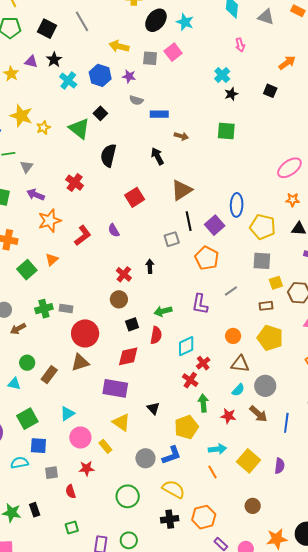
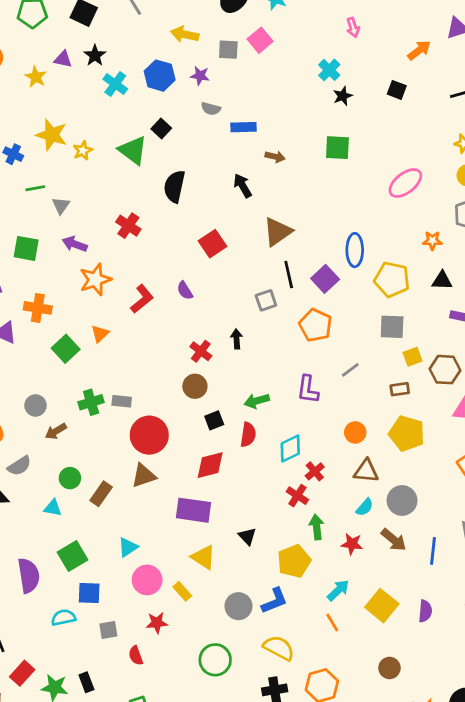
pink ellipse: (289, 168) -> (405, 183), moved
cyan arrow: (217, 449) -> (338, 590), turned -36

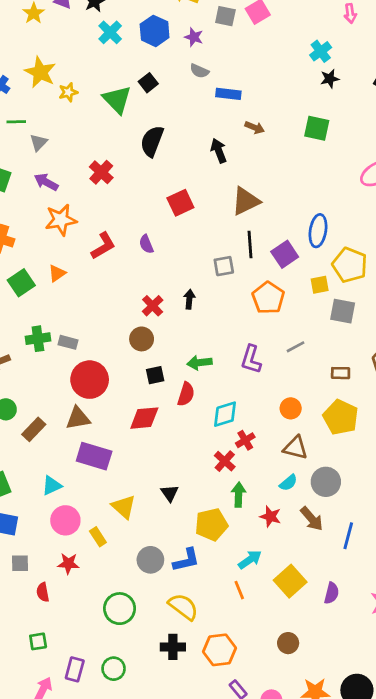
yellow square: (413, 357) -> (320, 285), moved
purple rectangle: (194, 510) -> (94, 456), moved

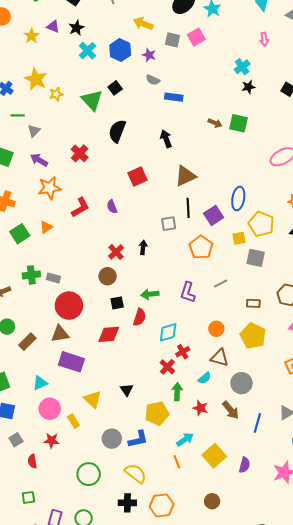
brown arrow: (255, 128) -> (215, 123), moved
cyan semicircle: (288, 483) -> (205, 378), moved
gray square: (20, 563) -> (16, 440), turned -32

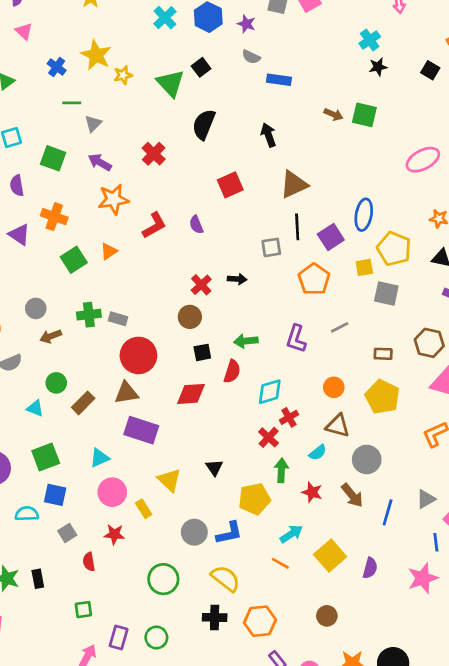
black arrow: (143, 248) -> (237, 279), turned 88
orange line: (177, 462) -> (280, 563), turned -40

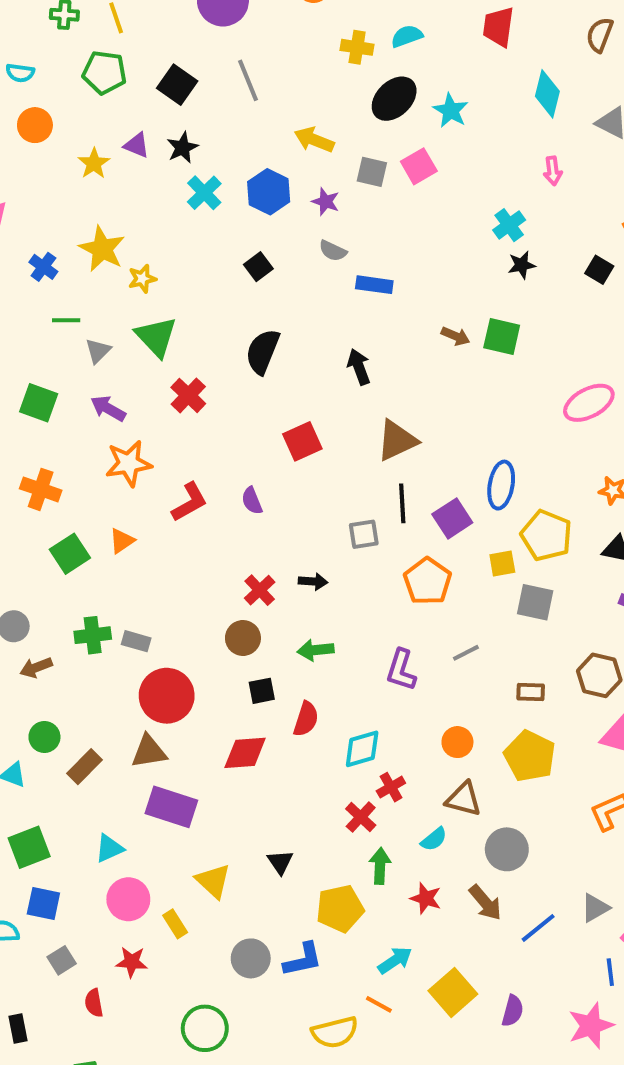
green triangle: (170, 83) -> (156, 337), moved
green arrow: (246, 341) -> (316, 650), moved
blue line: (388, 512) -> (538, 928), turned 35
yellow semicircle: (226, 578) -> (335, 1032), moved, turned 128

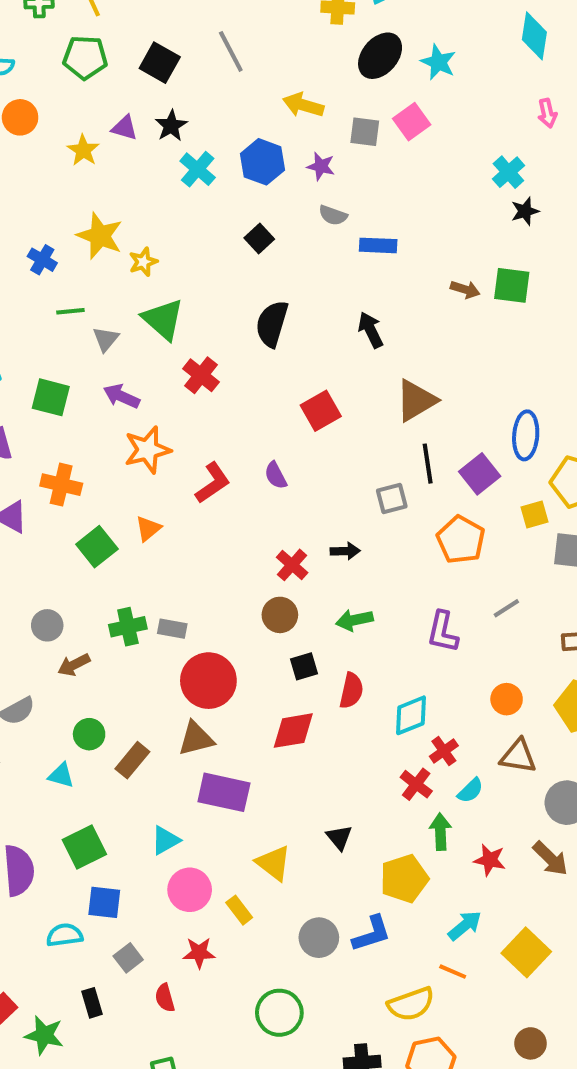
cyan semicircle: (434, 839) -> (470, 791), moved
black rectangle: (18, 1029) -> (92, 1003), moved

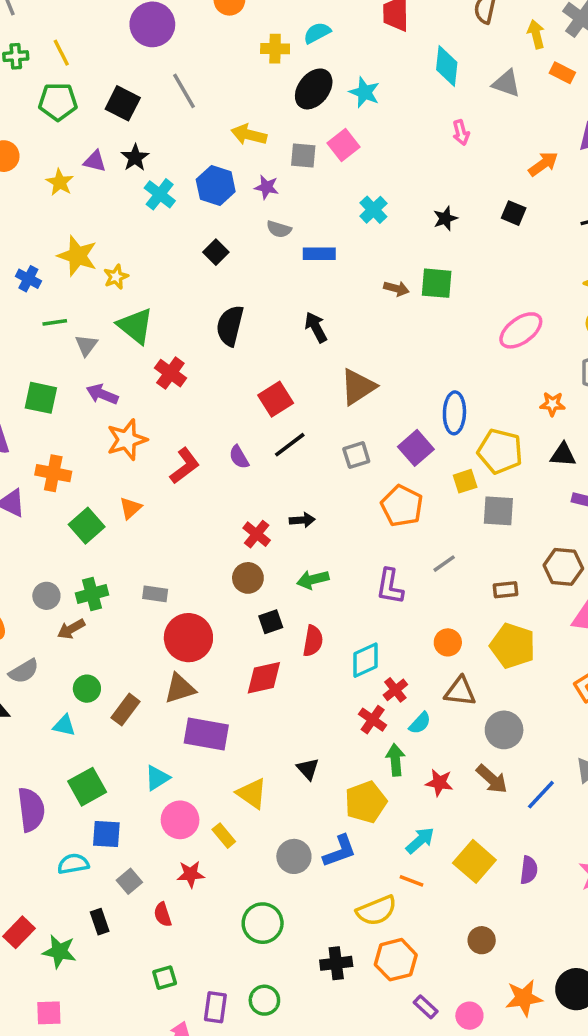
cyan cross: (508, 172) -> (373, 210), moved
black line: (428, 464) -> (290, 445), moved, turned 64
gray square: (392, 498) -> (356, 455), moved
green cross: (128, 627) -> (92, 594), moved

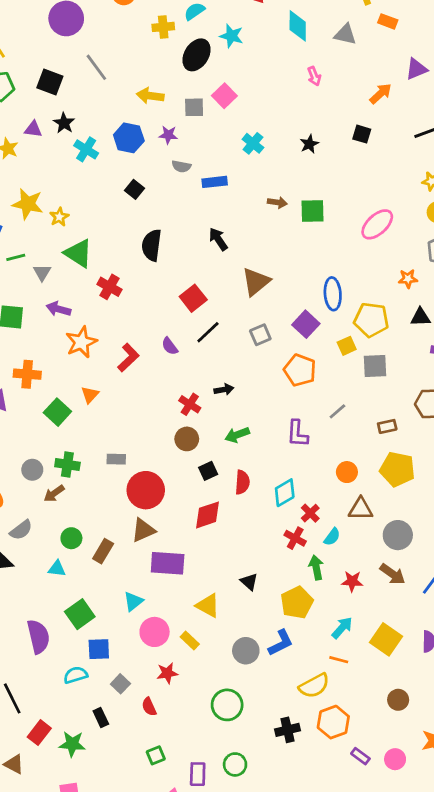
cyan star: (364, 92) -> (231, 36), moved
green square: (437, 283) -> (313, 211), moved
green cross: (92, 594) -> (67, 464), turned 30

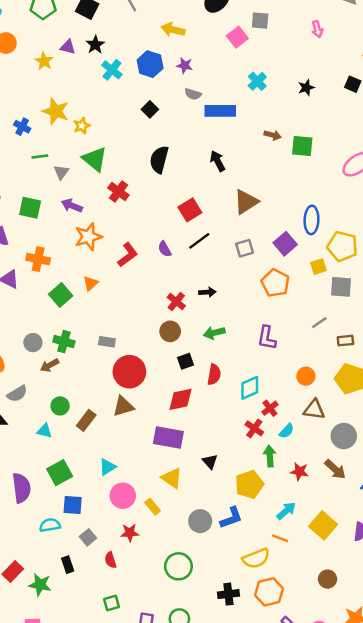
gray square: (194, 107) -> (260, 21), moved
blue rectangle: (215, 182) -> (220, 111), size x1.4
gray line: (337, 411) -> (319, 323), moved
purple rectangle: (168, 563) -> (168, 437), moved

